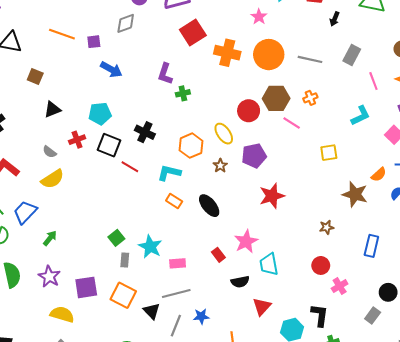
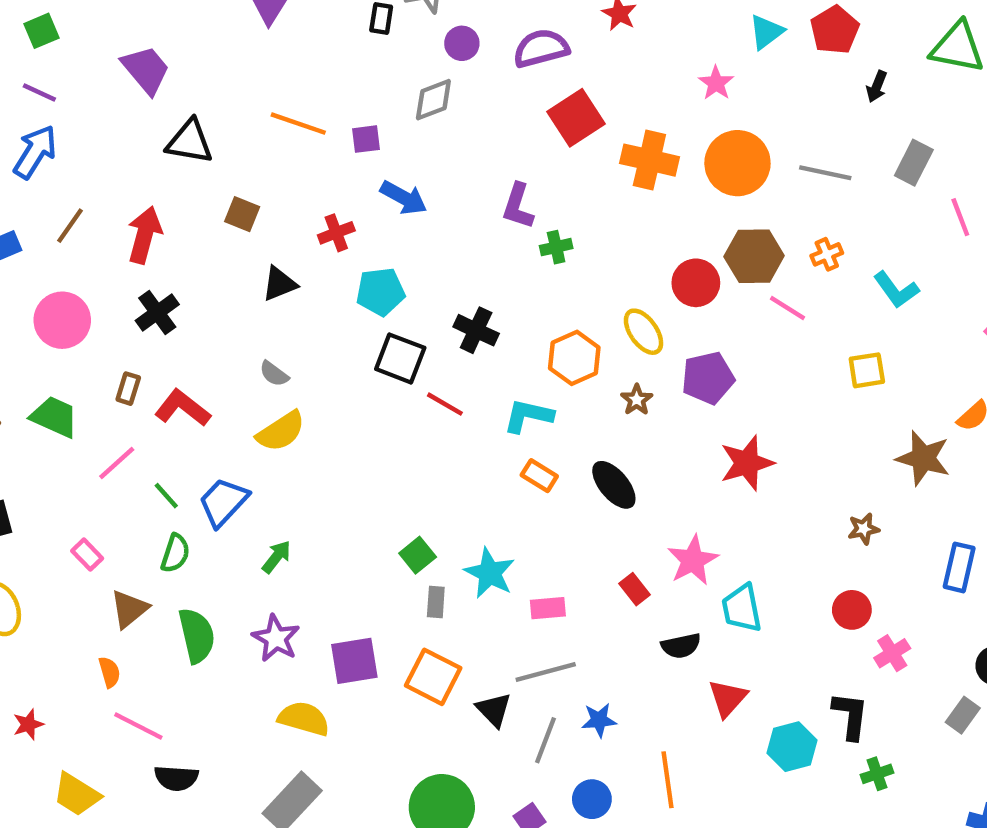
cyan L-shape: (361, 116) -> (896, 290), moved, turned 80
red cross: (77, 140) -> (336, 233), moved

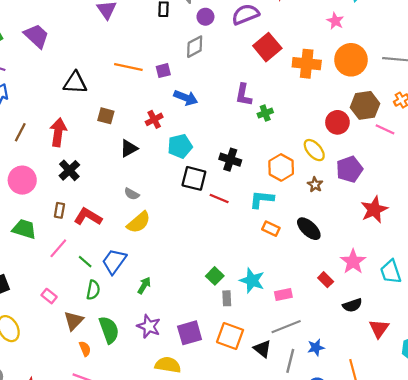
purple trapezoid: (146, 70) -> (36, 36), moved
cyan trapezoid: (742, 608) -> (391, 272), moved
orange semicircle: (109, 672) -> (85, 349), moved

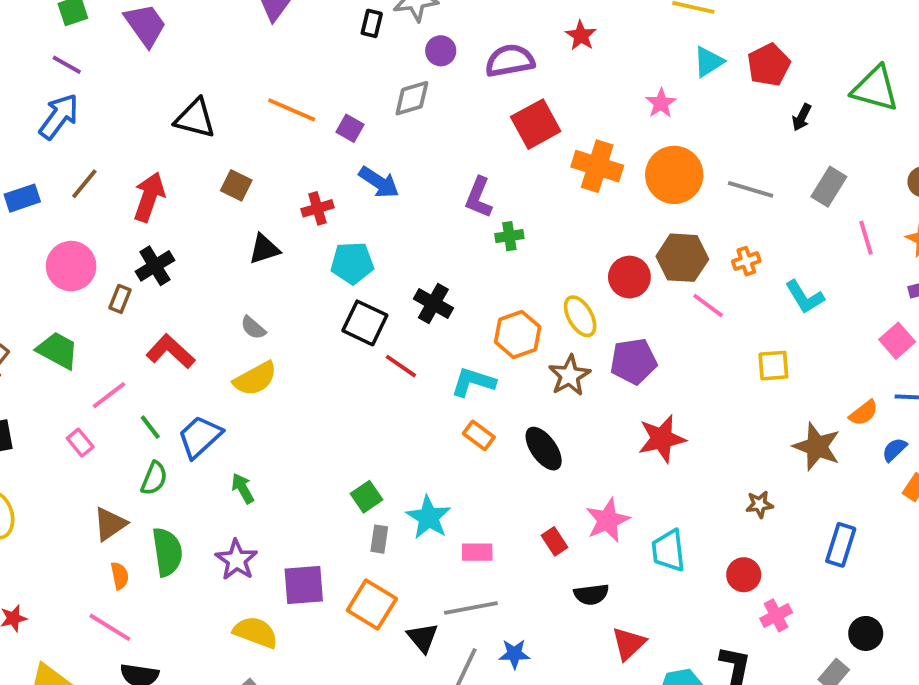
purple square: (163, 71) -> (350, 128), turned 32
brown star: (315, 185) -> (569, 375), size x1.5
brown rectangle: (59, 210) -> (120, 299), moved
green arrow: (144, 285) -> (243, 488), turned -72
pink rectangle: (49, 296) -> (80, 443), moved

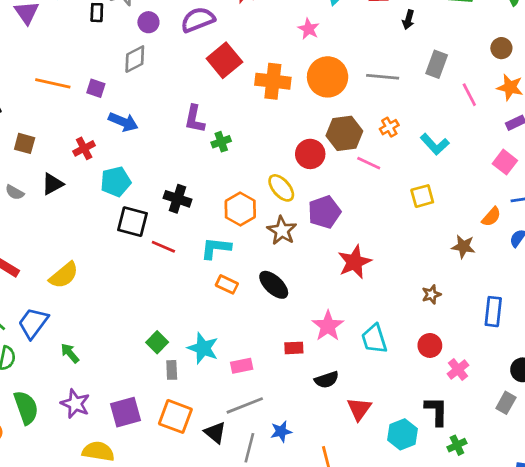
gray semicircle: (253, 328) -> (15, 192), moved
brown star: (817, 447) -> (463, 247), size x0.7
red rectangle: (554, 541) -> (294, 348), turned -48

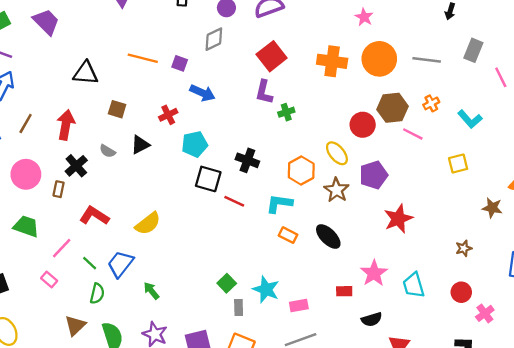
red square: (224, 60) -> (272, 56), moved

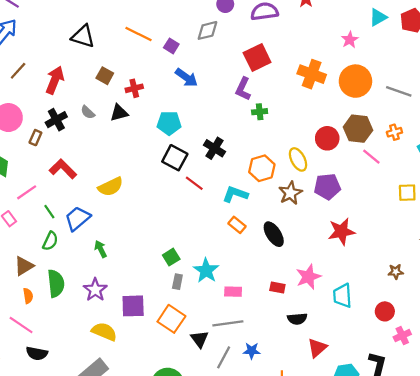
red cross: (168, 115) -> (134, 88), moved

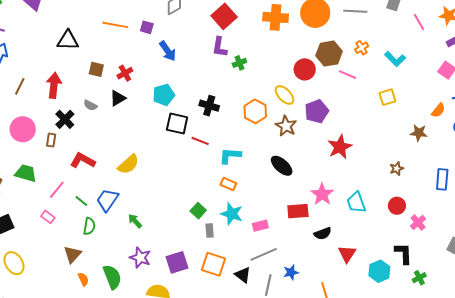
blue arrow: (186, 78) -> (168, 51), turned 35
cyan L-shape: (235, 194) -> (230, 156), moved
orange rectangle: (237, 225) -> (228, 184), moved
green semicircle: (56, 283) -> (112, 277), moved
red rectangle: (277, 288) -> (298, 211), size x1.5

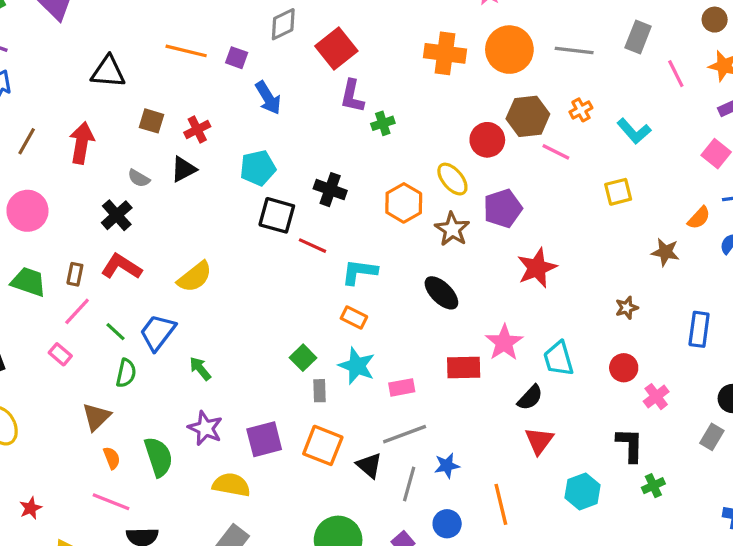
red square: (224, 16) -> (336, 49), moved
black cross: (65, 119) -> (117, 215), moved
brown rectangle: (51, 140) -> (75, 274), moved
black semicircle: (323, 233) -> (530, 398), moved, turned -30
cyan hexagon: (379, 271) -> (583, 491), moved

